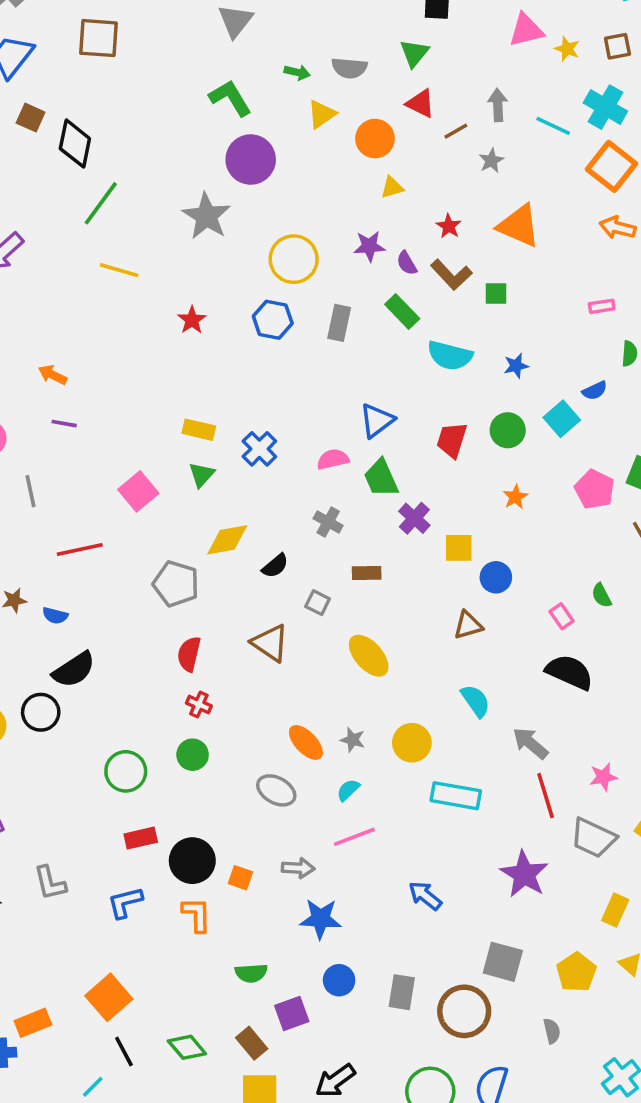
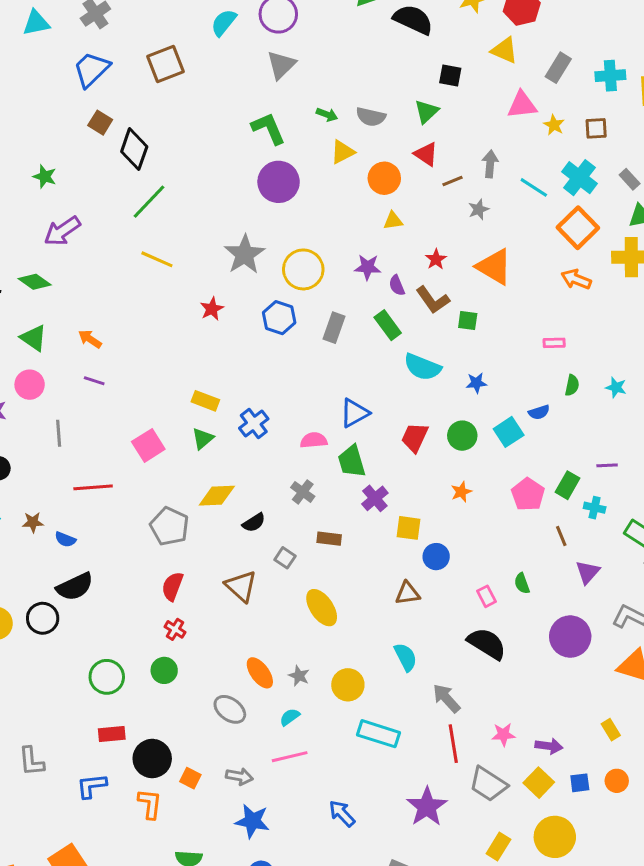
brown square: (99, 38) -> (166, 64), turned -33
gray star: (206, 216) -> (245, 254), moved

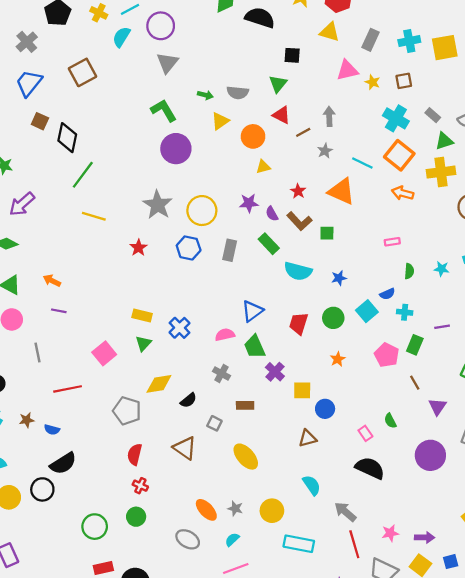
cyan line: (534, 187) -> (362, 163), moved
cyan cross: (595, 508) -> (405, 312), moved

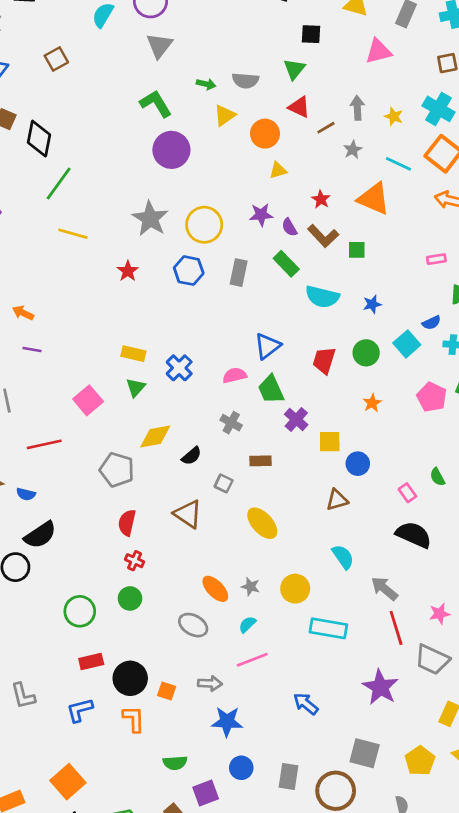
brown square: (83, 72) -> (56, 59), size x0.7
yellow star: (373, 82) -> (394, 116), moved

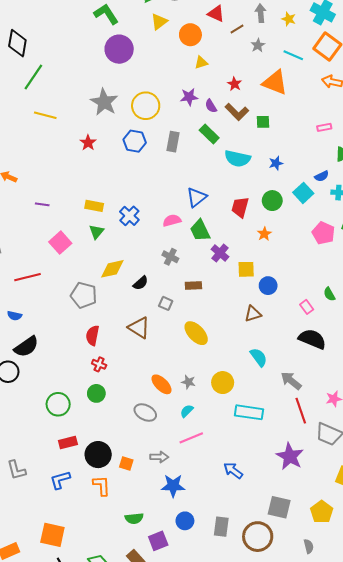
purple line: (32, 350) -> (42, 204), moved
orange star: (372, 403) -> (264, 234), moved
orange square: (68, 782) -> (52, 535), turned -35

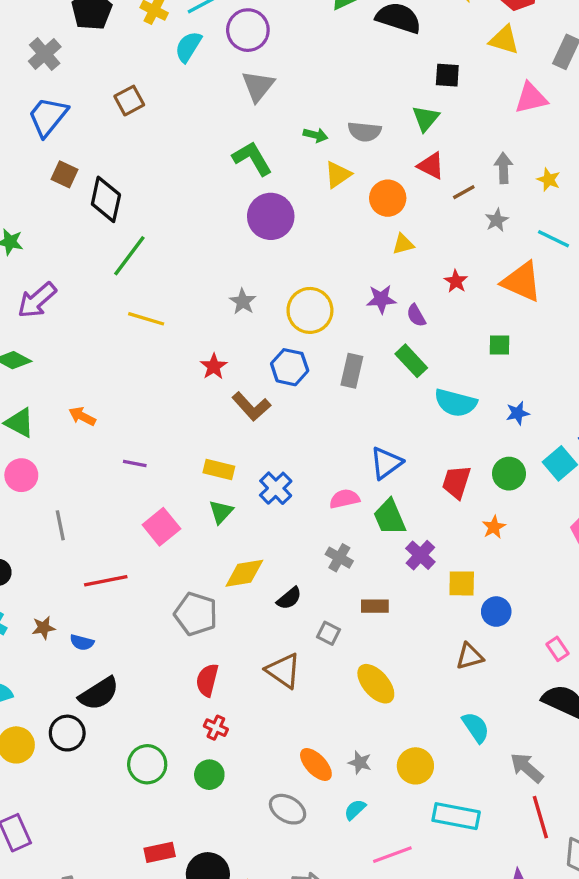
gray star: (104, 102) -> (243, 302), size x0.6
brown L-shape: (237, 112) -> (251, 406), moved
green circle: (58, 404) -> (147, 764), moved
pink line: (191, 438) -> (392, 855), moved

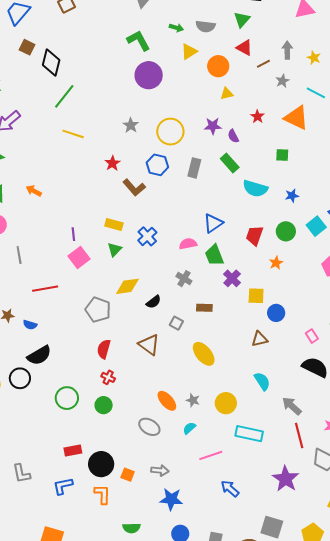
purple line: (135, 464) -> (73, 234), moved, turned 72

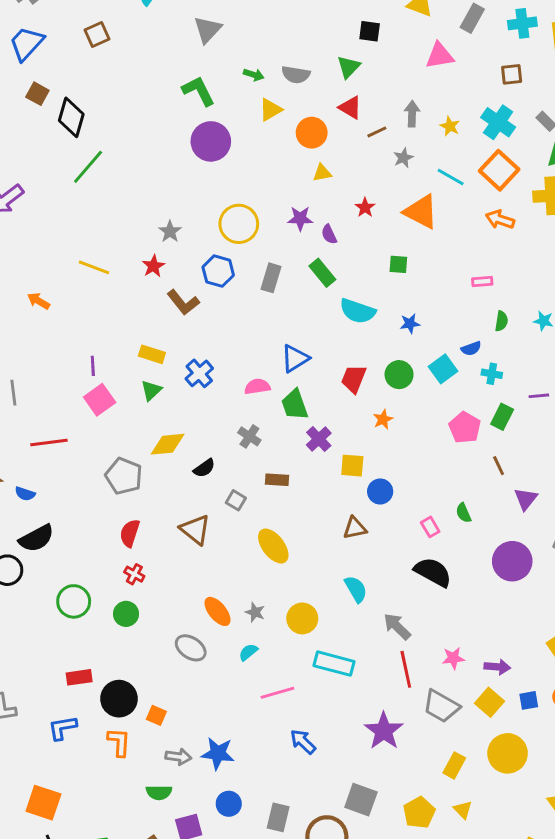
gray star: (131, 125) -> (170, 232), moved
yellow line: (73, 134) -> (94, 267), moved
gray arrow: (160, 470) -> (178, 757), moved

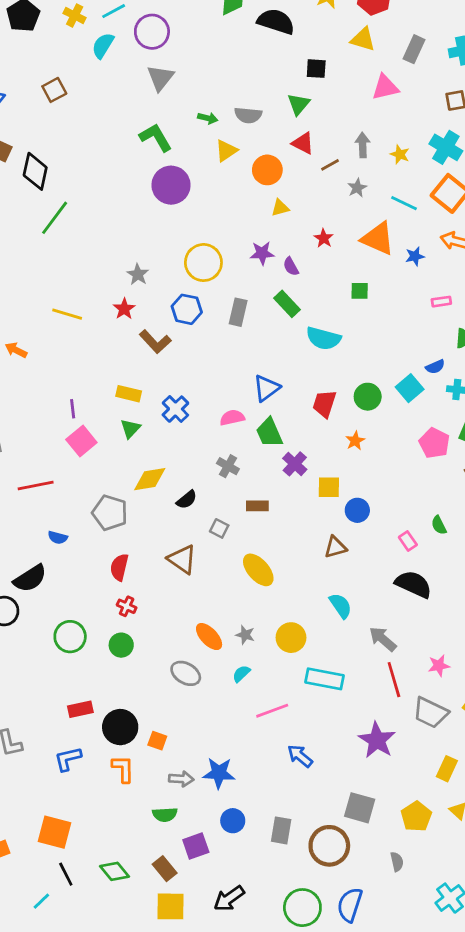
blue star: (410, 324) -> (415, 256), moved
blue semicircle: (25, 494) -> (58, 538), moved

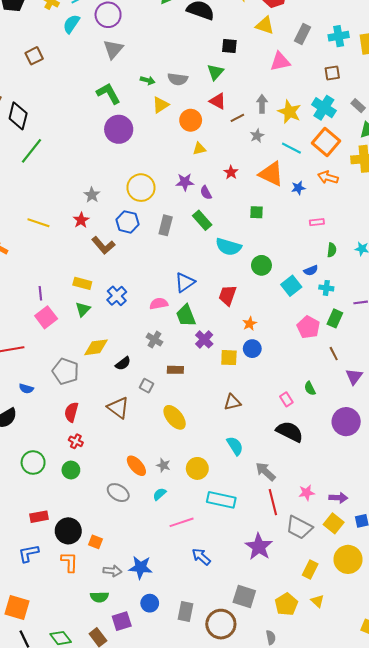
yellow star: (400, 154) -> (289, 112), size x1.6
green circle: (368, 397) -> (261, 265), moved
blue circle: (357, 510) -> (252, 349), moved

